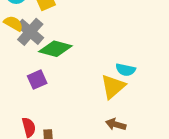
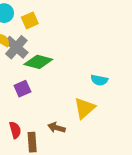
yellow triangle: (113, 87) -> (85, 108), moved
brown arrow: (116, 124) -> (57, 128), moved

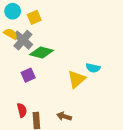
yellow triangle: (85, 108) -> (77, 79), moved
brown arrow: (57, 128) -> (64, 116), moved

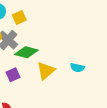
yellow triangle: (77, 79) -> (46, 71), moved

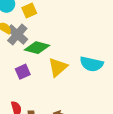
cyan semicircle: (77, 68) -> (92, 64), size x1.5

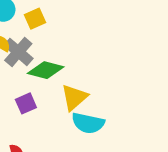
cyan semicircle: (92, 64) -> (88, 123), moved

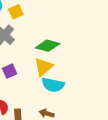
green diamond: (46, 70) -> (48, 46), moved

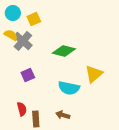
yellow triangle: (43, 67) -> (94, 74), moved

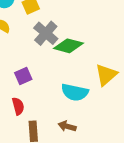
gray cross: (23, 41) -> (46, 33), moved
red semicircle: (22, 109) -> (18, 106), moved

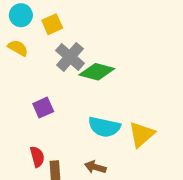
yellow triangle: (106, 75) -> (142, 134), moved
red semicircle: (18, 106) -> (37, 157), moved

